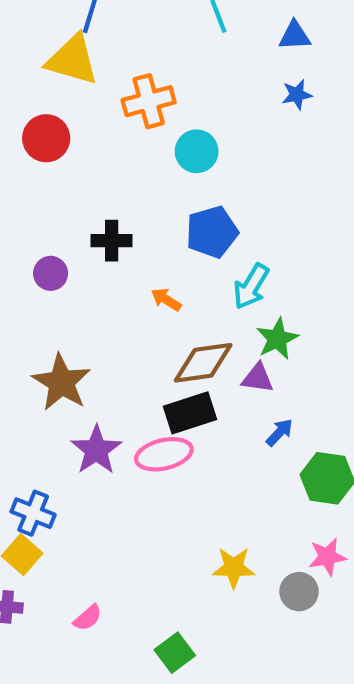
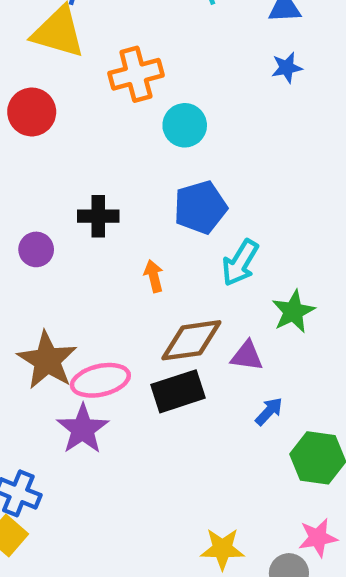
orange arrow: (166, 300) -> (154, 276), turned 44
green star: (277, 339) -> (293, 312), moved
pink ellipse: (164, 454) -> (100, 380), moved

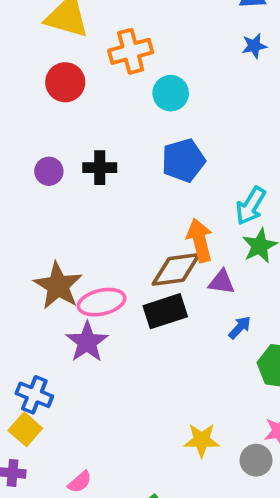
red circle: (32, 112) -> (65, 82), moved
purple circle: (36, 249) -> (49, 171), moved
cyan arrow: (240, 263) -> (251, 206), moved
orange arrow: (154, 276) -> (200, 240), moved, size x1.6

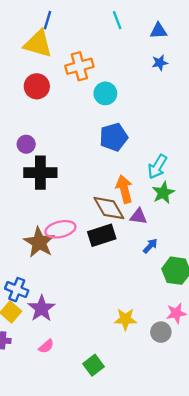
black cross: (100, 168) -> (40, 173), moved, size x1.5
brown diamond: (176, 269) -> (109, 208), turned 68
brown star: (58, 286) -> (39, 242), moved
purple star: (87, 342) -> (42, 308), moved

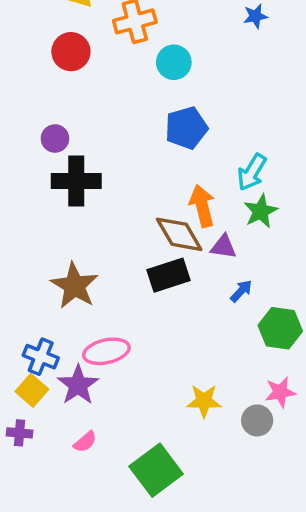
pink ellipse: (60, 229) -> (106, 351), moved
green square: (94, 365) -> (156, 470), size x1.6

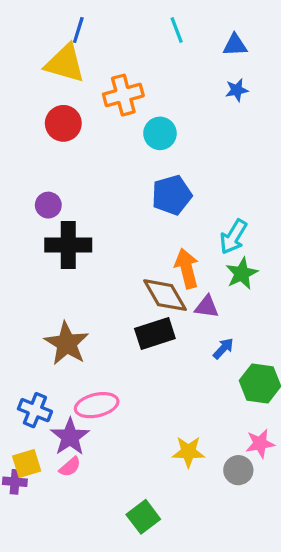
yellow square: (32, 390) -> (27, 463), moved, turned 32
pink semicircle: (85, 442) -> (70, 467), moved
green square: (156, 470) -> (143, 517), size x0.7

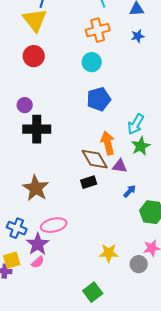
yellow triangle: (65, 63) -> (35, 20), turned 36
orange cross: (123, 95) -> (98, 30), moved
black rectangle: (155, 333) -> (89, 182), size x0.7
green square: (143, 517) -> (93, 292), moved

